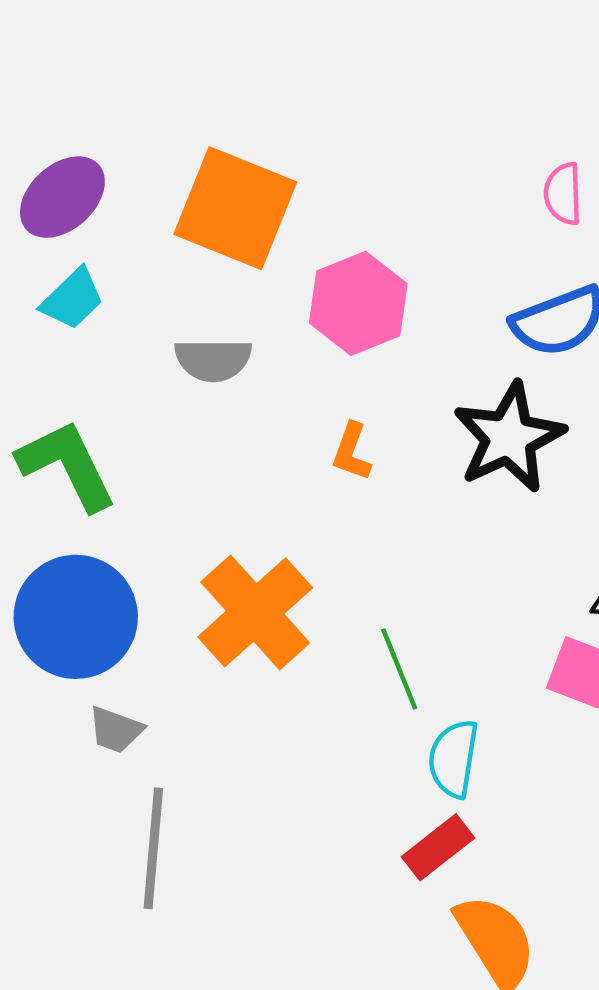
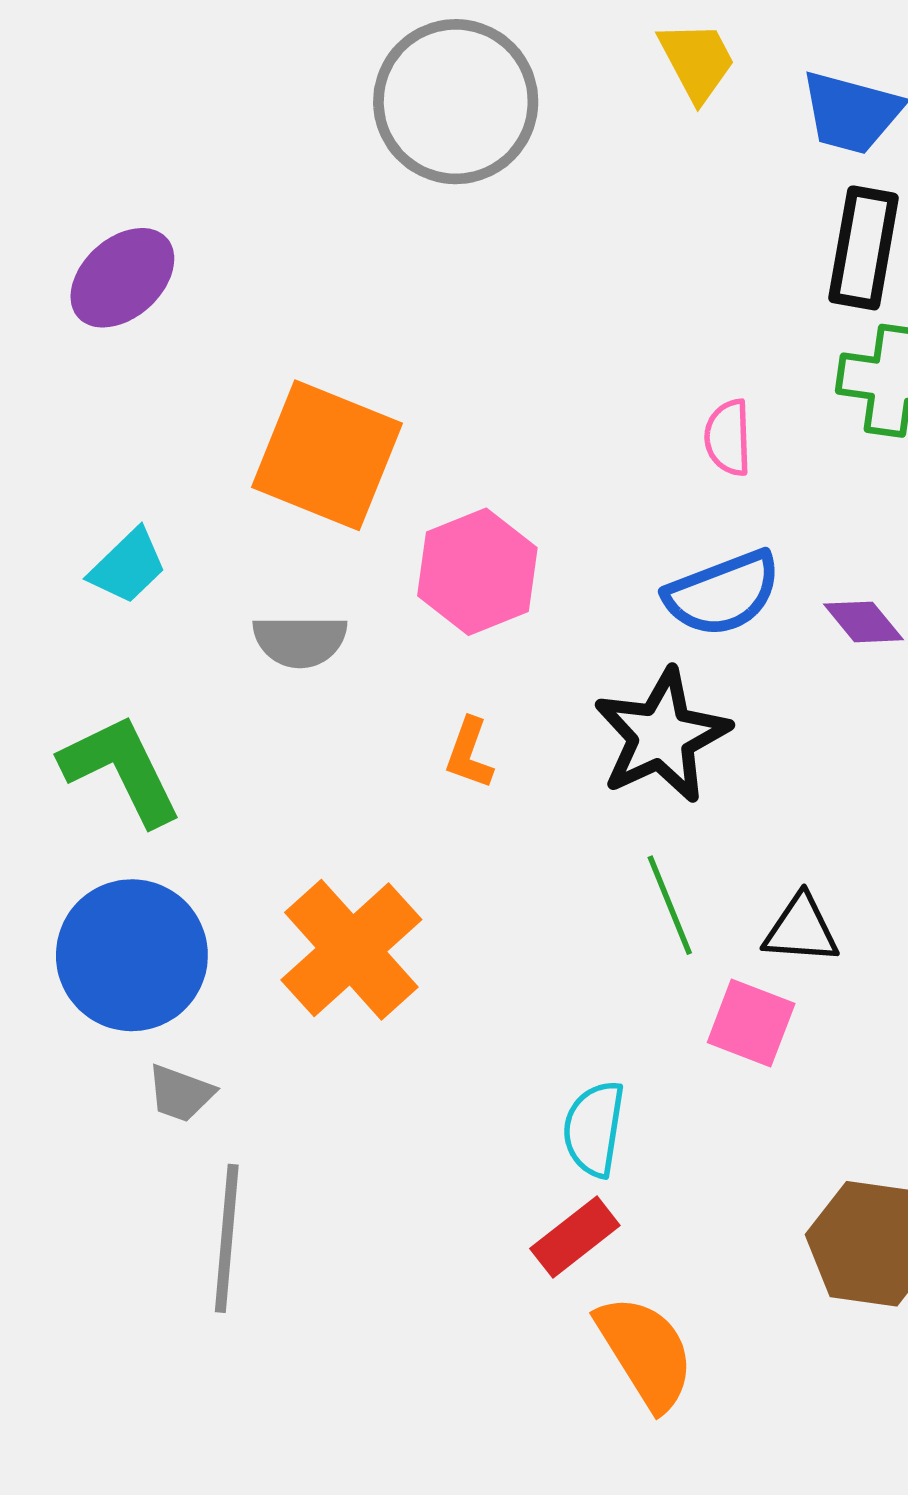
purple ellipse: (62, 197) -> (122, 278), moved
green line: (399, 669) -> (670, 905), moved

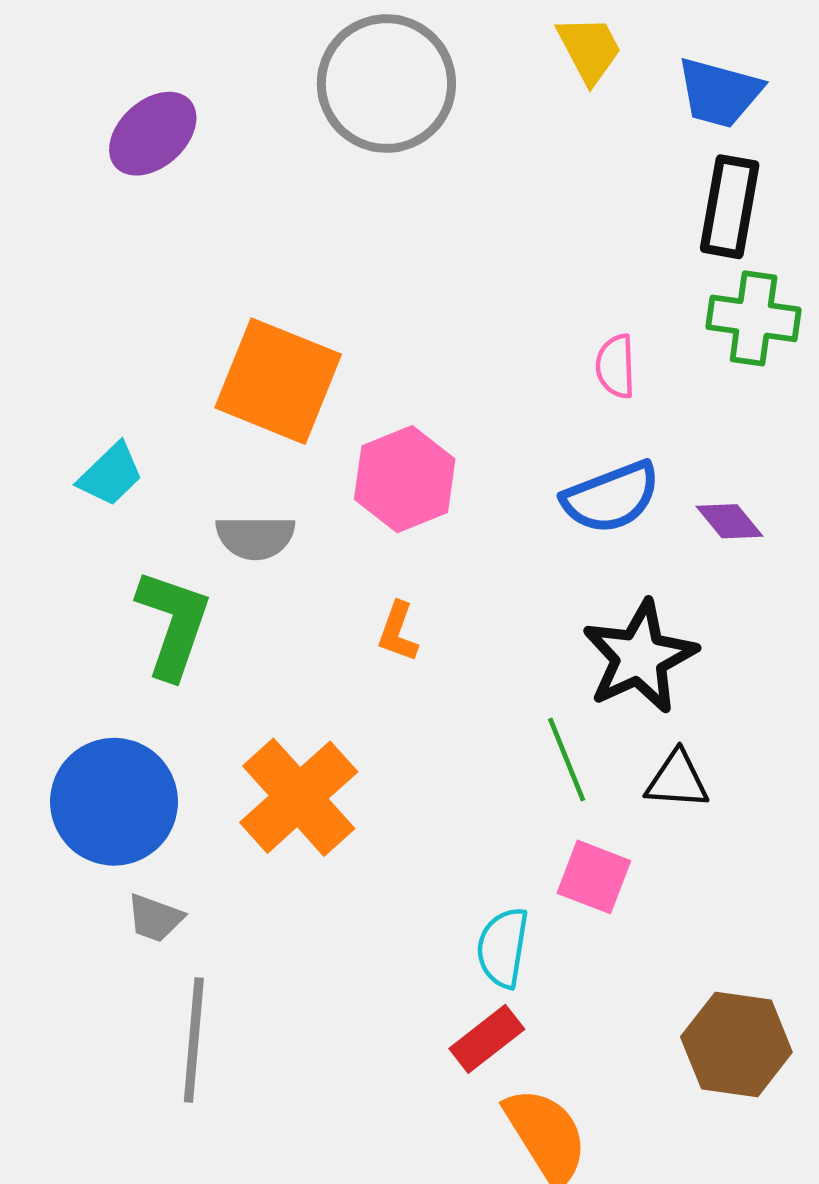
purple ellipse: (122, 278) -> (153, 134), moved
black star: (662, 736) -> (640, 657), moved
green L-shape: (121, 770) -> (173, 624), moved, turned 45
pink square: (751, 1023) -> (594, 877), moved

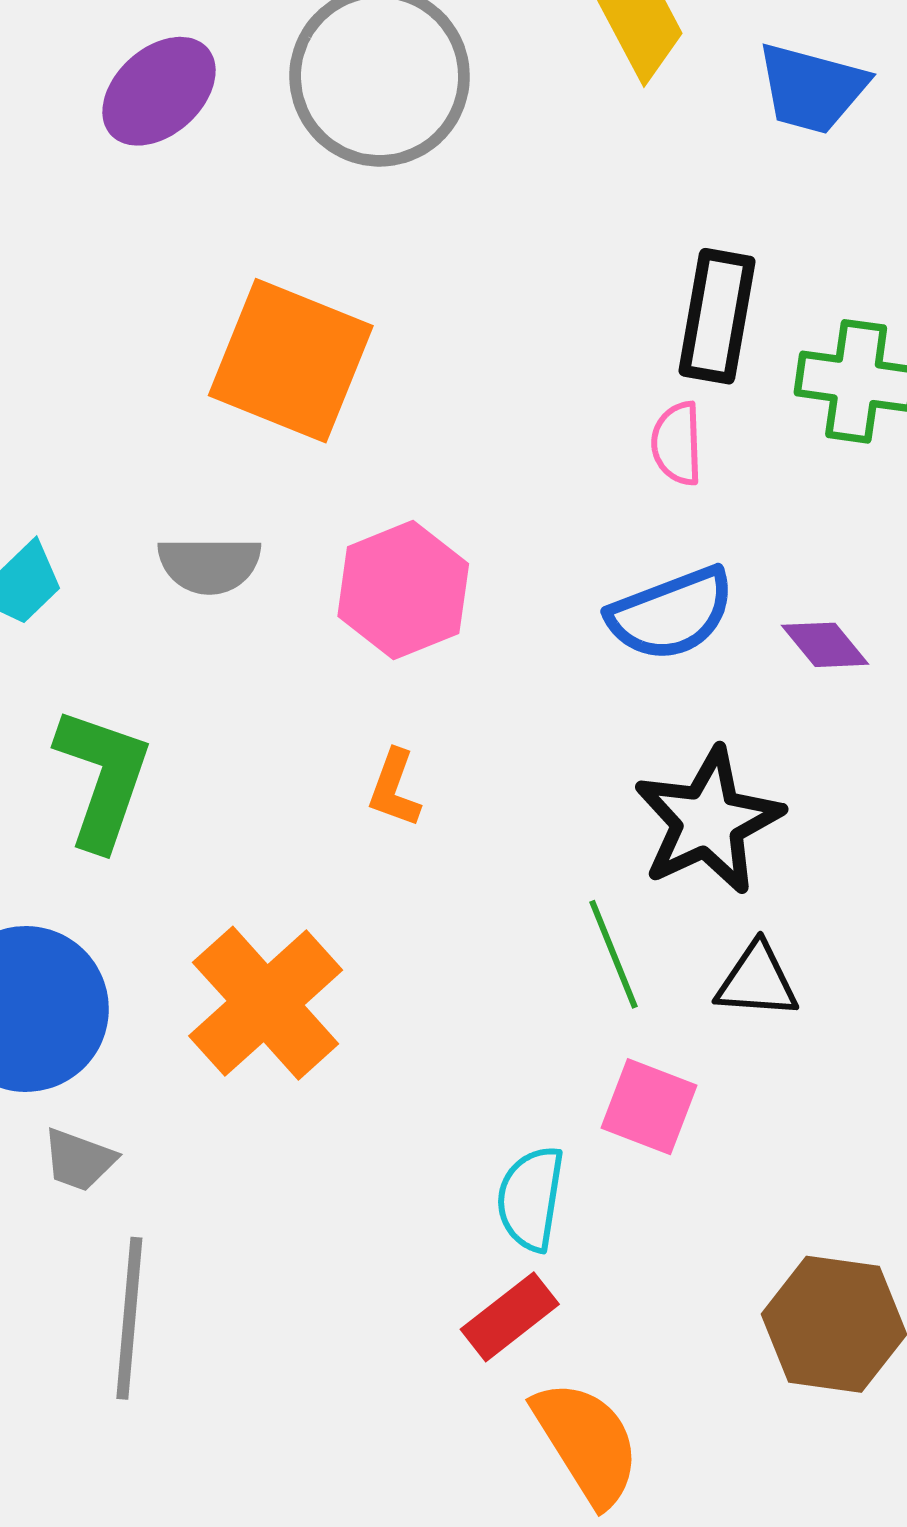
purple ellipse: (153, 134) -> (159, 91), moved
black rectangle: (730, 207) -> (717, 316), moved
orange square: (278, 381) -> (291, 361), moved
gray semicircle: (255, 537) -> (209, 565), moved

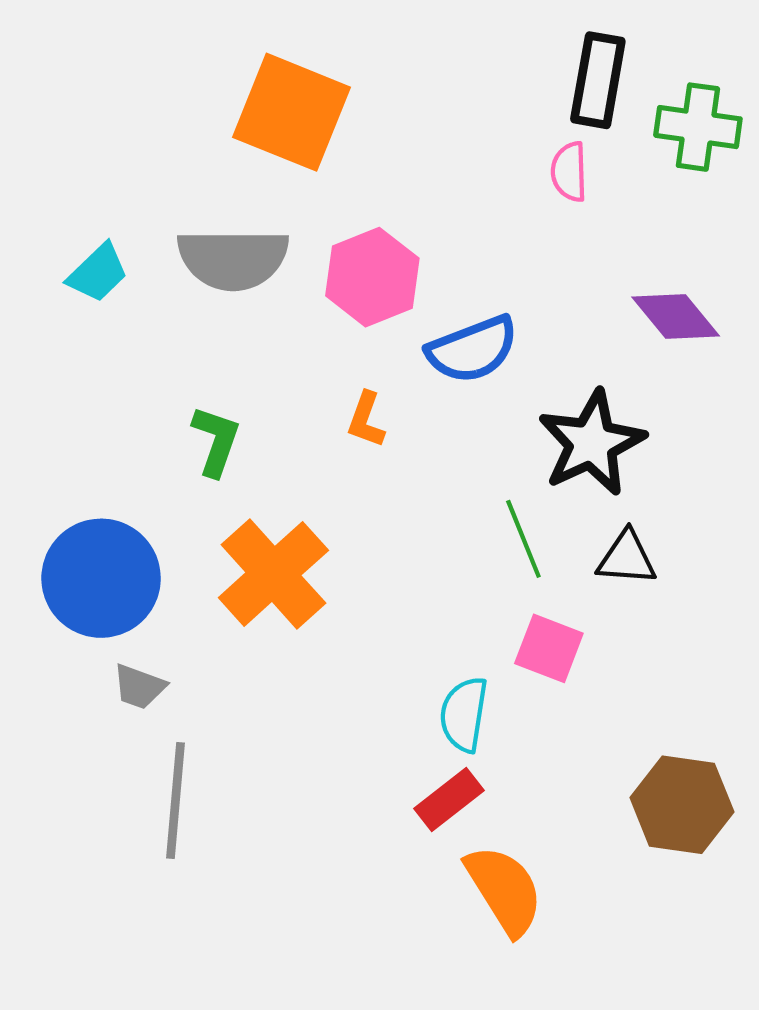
gray semicircle: (209, 565) -> (233, 259), size x1.5
blue semicircle: (671, 614) -> (472, 349), moved
purple diamond: (825, 645) -> (676, 316), size x1.4
green L-shape: (103, 778) -> (216, 441), moved, size x0.7

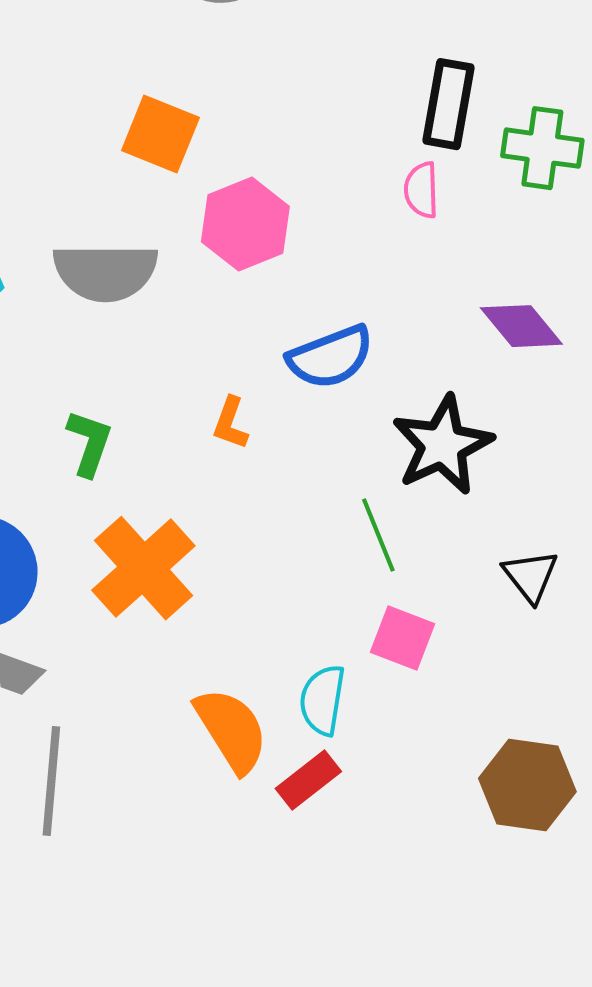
orange square: (291, 112) -> (160, 134), size x0.7
pink hexagon: (372, 277) -> (245, 224), moved
black triangle: (627, 558) -> (530, 576), moved, turned 48
orange semicircle: (504, 890) -> (231, 730), moved

